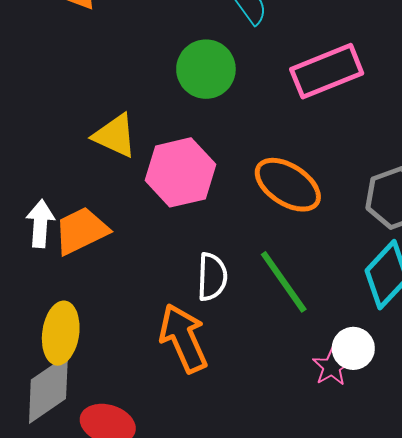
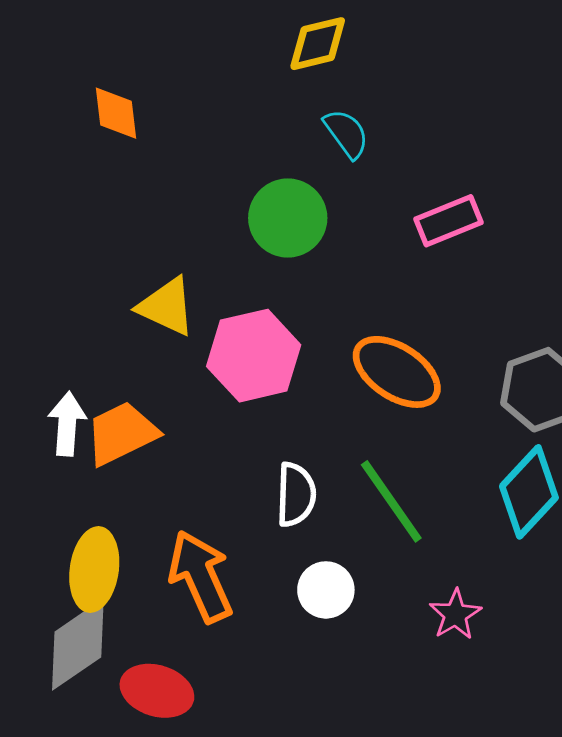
pink rectangle: (327, 71) -> (449, 221), size x0.7
orange arrow: (183, 338) -> (201, 576), moved
white circle: (353, 348) -> (326, 590), moved

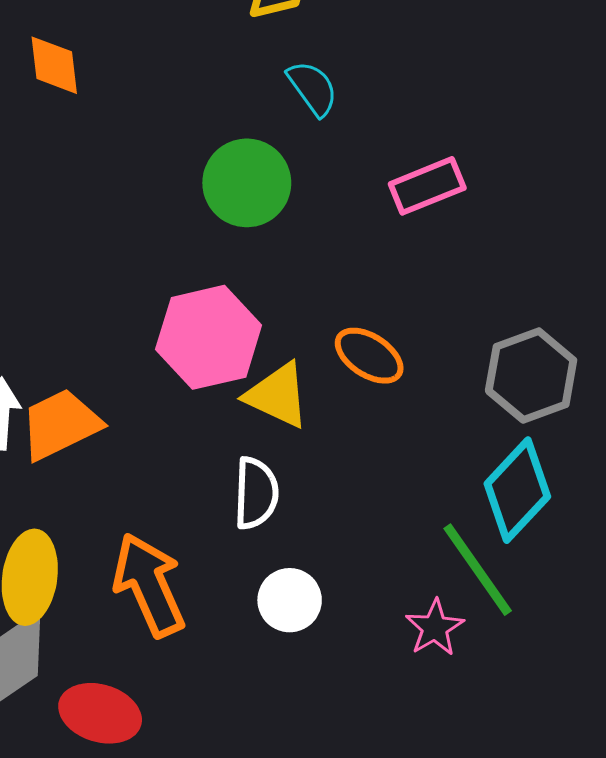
yellow triangle: (166, 307) -> (277, 395), moved
orange ellipse: (397, 372) -> (369, 356), size x0.7
green line: (391, 501) -> (478, 570), moved

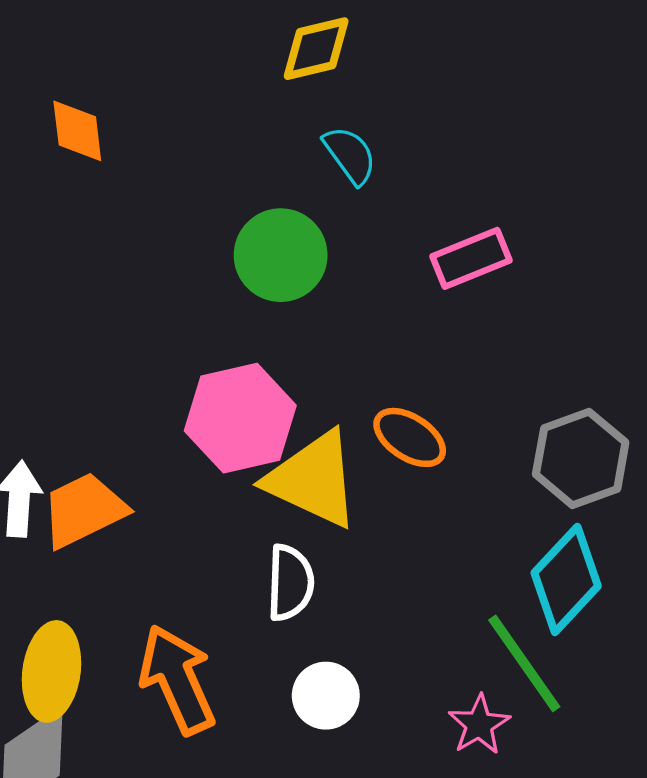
yellow triangle: (277, 395) -> (313, 479), size x1.4

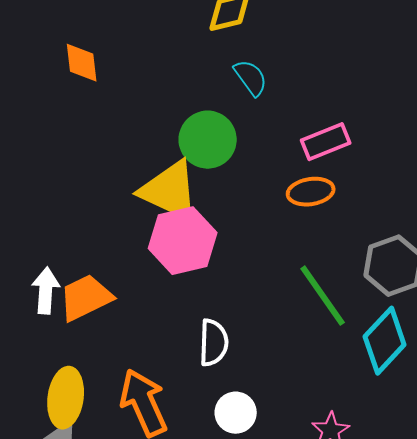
orange ellipse: (410, 437) -> (311, 192), moved, turned -42
yellow triangle: (313, 479) -> (170, 191), moved
green line: (524, 663) -> (323, 296), moved

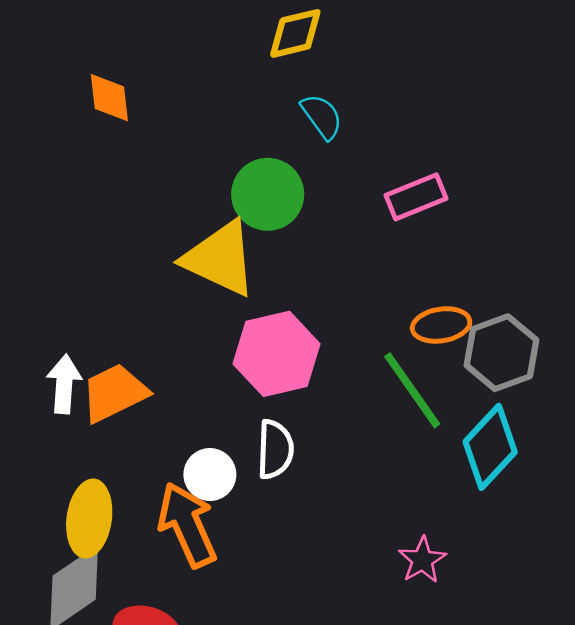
orange ellipse: (311, 192) -> (441, 325), moved
pink hexagon: (183, 241) -> (276, 354), moved
white circle: (236, 413) -> (210, 475), moved

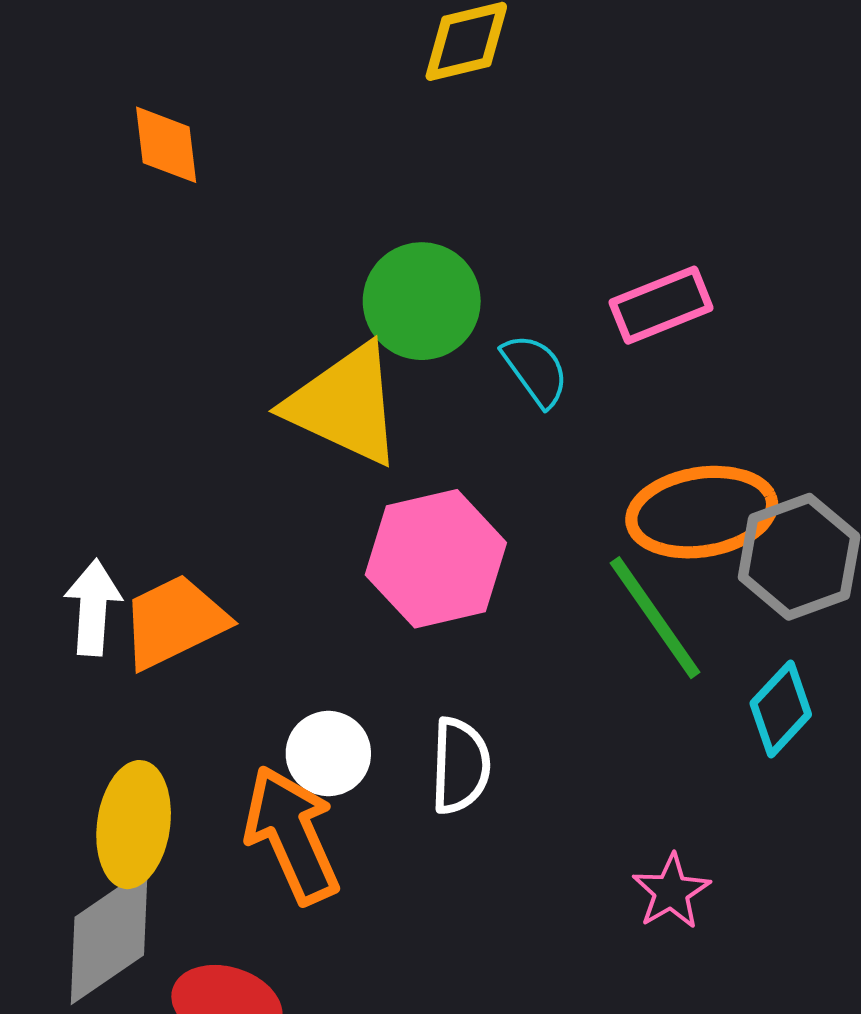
cyan semicircle: (322, 116) -> (535, 370), moved
orange ellipse: (441, 325) -> (702, 512), size x1.5
cyan diamond: (490, 447) -> (781, 709), size x0.7
white semicircle: (275, 449) -> (460, 766), moved

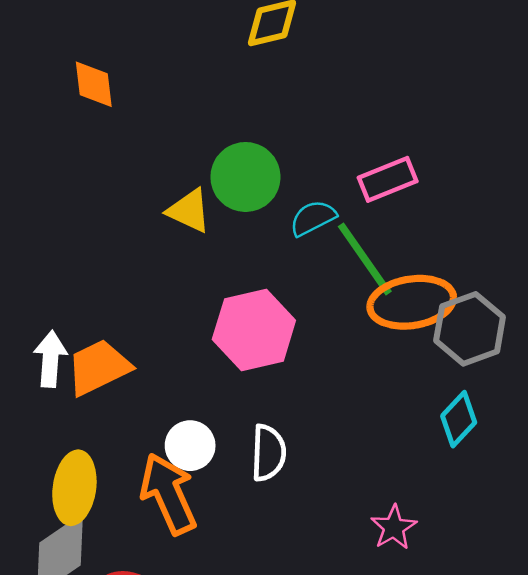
cyan semicircle: (535, 370) -> (313, 218), turned -81
yellow triangle: (345, 405) -> (189, 211), moved, size x0.6
green line: (655, 618) -> (365, 259), moved

